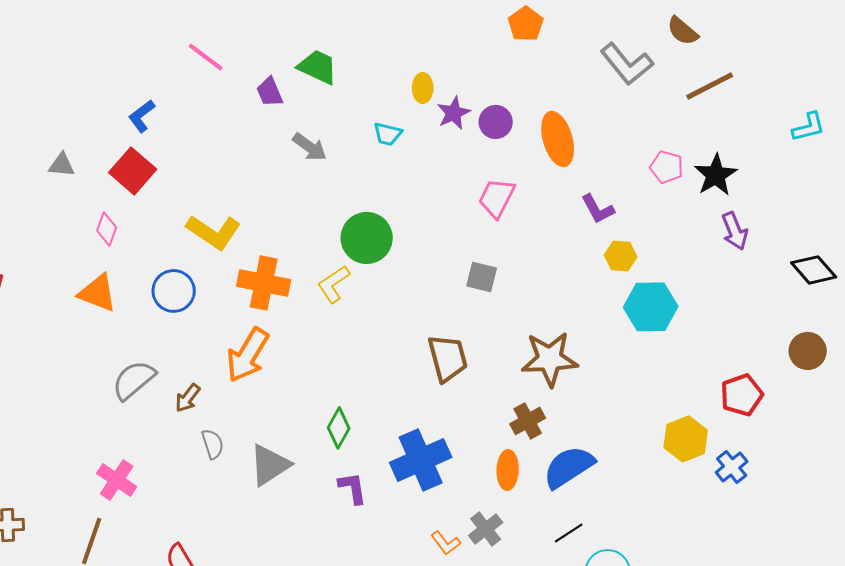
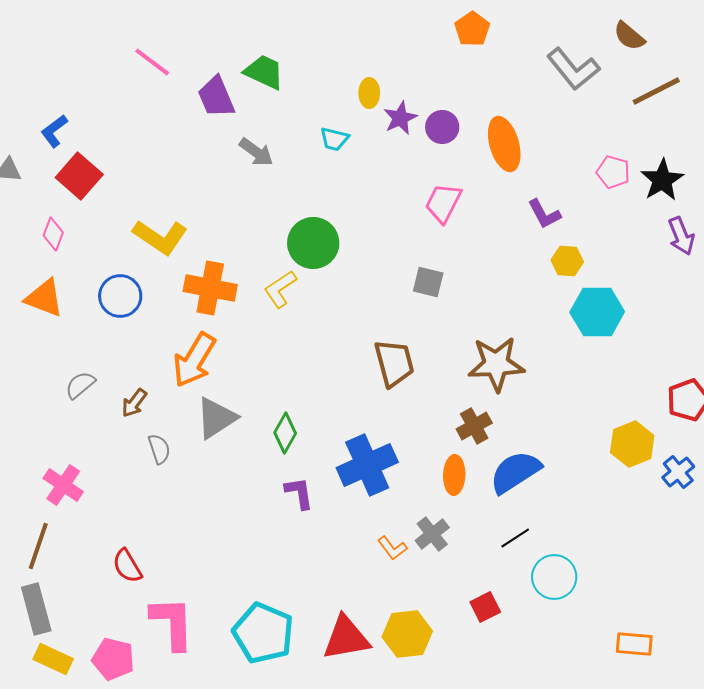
purple trapezoid: (270, 92) -> (216, 97), size x1.4
blue L-shape: (142, 116) -> (54, 131), moved
gray semicircle: (134, 380) -> (80, 385), size x0.7
gray triangle: (270, 465) -> (216, 418), moved

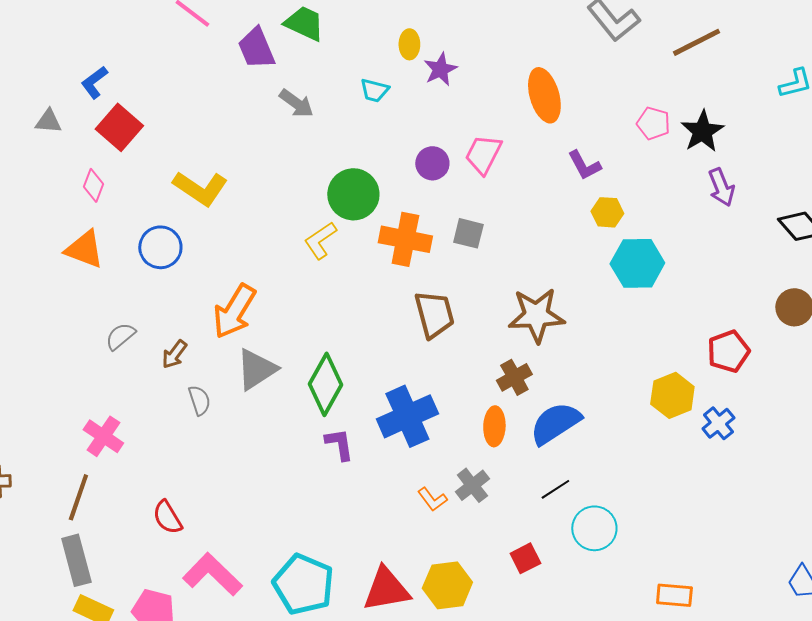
purple circle: (442, 127) -> (432, 163), moved
orange cross: (210, 288) -> (405, 239), moved
green diamond: (285, 433) -> (325, 384), size x1.5
pink L-shape: (172, 623) -> (212, 574), turned -44

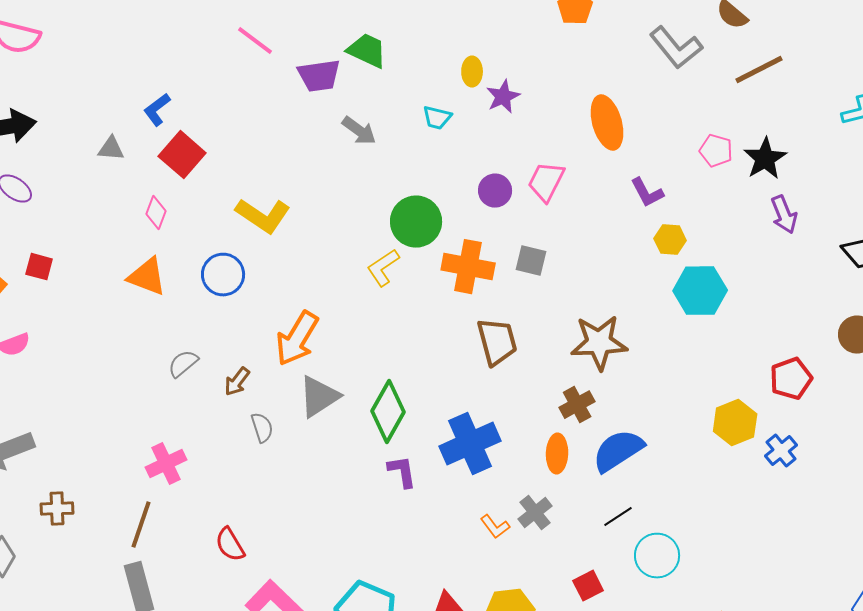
purple trapezoid: (256, 48) -> (319, 76), turned -75
pink cross: (103, 436) -> (166, 464), turned 30

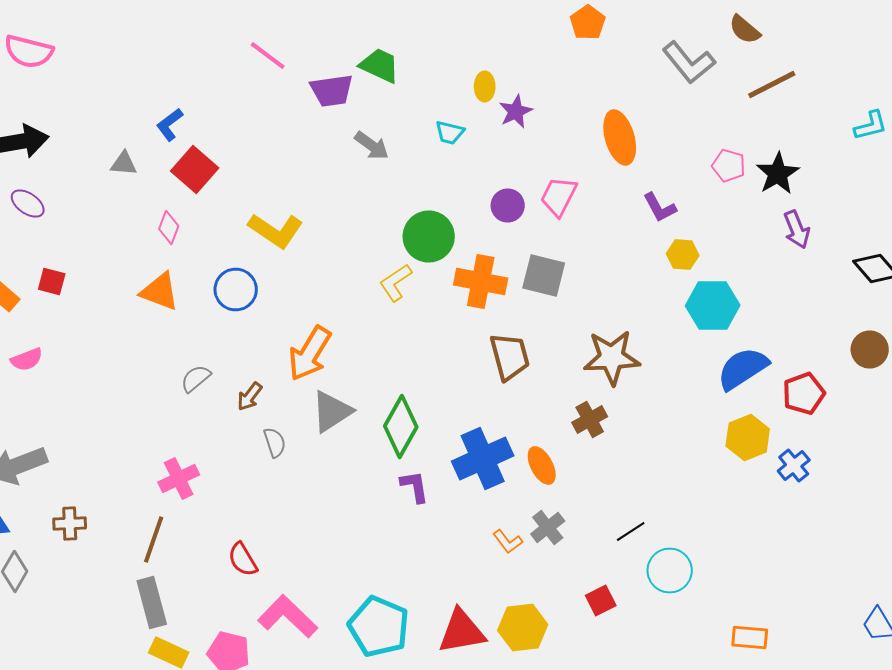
gray square: (531, 261) -> (544, 276), size x1.4
blue semicircle: (618, 451) -> (743, 368), moved
orange ellipse: (557, 454) -> (542, 466), moved, turned -30

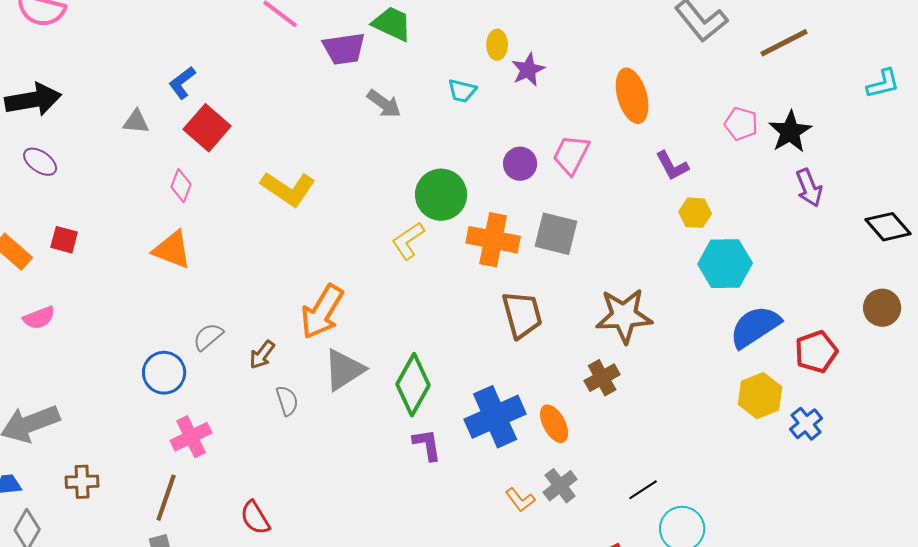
blue circle: (236, 290) -> (164, 373), moved

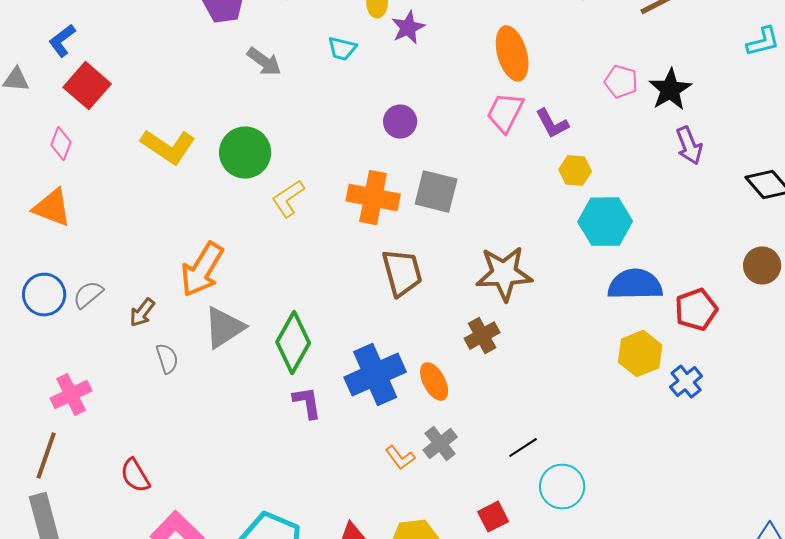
pink trapezoid: (571, 155) -> (505, 113), moved
green circle: (441, 195) -> (245, 153), moved
blue semicircle: (755, 327) -> (635, 285), turned 32
blue circle: (164, 373) -> (44, 295), moved

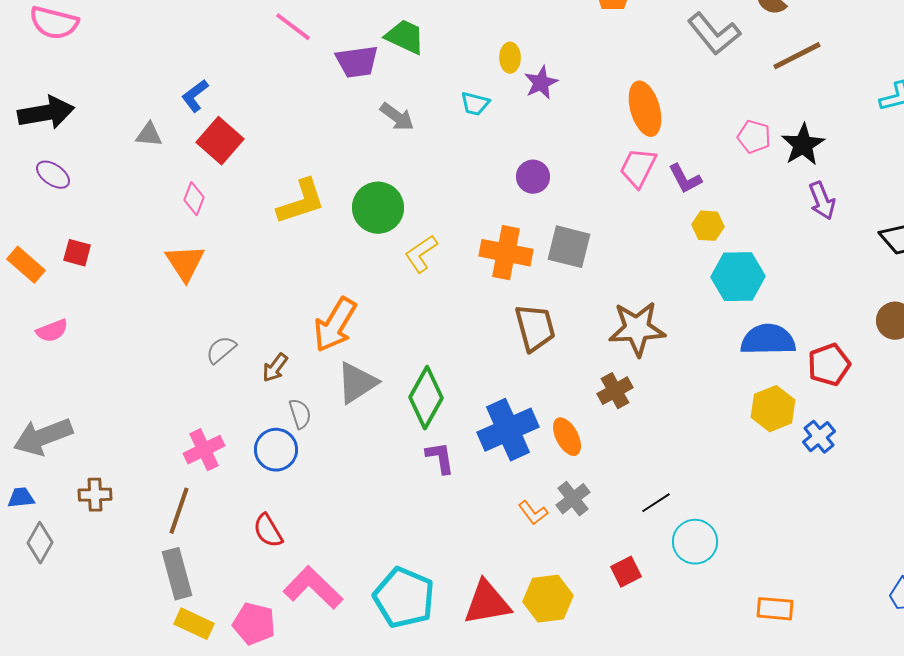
yellow L-shape: (168, 147) -> (301, 202), turned -52
orange triangle: (52, 208) -> (185, 263), turned 36
blue circle: (44, 295) -> (276, 450), moved

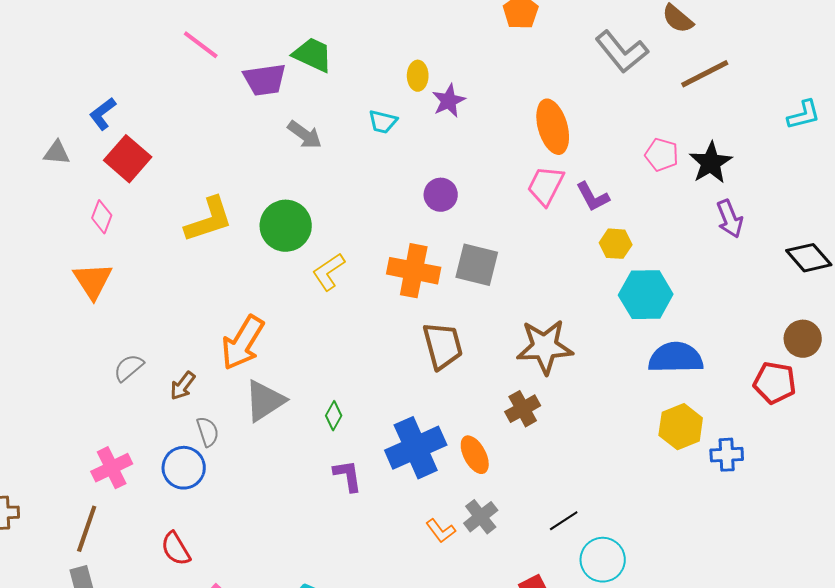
red pentagon: (829, 365) -> (775, 383), moved, turned 30
green diamond: (426, 398) -> (334, 416), size x0.5
blue cross: (819, 437) -> (727, 455), turned 36

